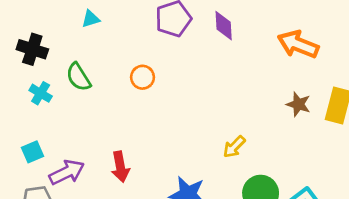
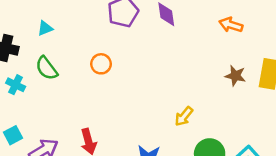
cyan triangle: (91, 19) -> (45, 28), moved
orange arrow: (298, 44) -> (231, 25), size x0.7

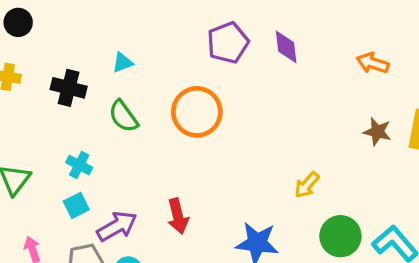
orange circle: (101, 64) -> (197, 112), size x1.8
cyan cross: (16, 85) -> (79, 165), moved

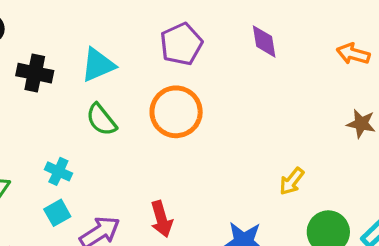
purple pentagon: (228, 43) -> (181, 44), moved
cyan triangle: (122, 63) -> (98, 65), size x1.6
black cross: (69, 88) -> (35, 73), moved

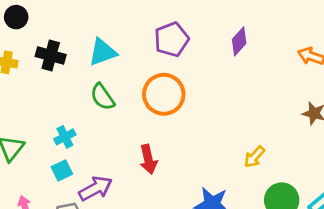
purple diamond: (264, 41) -> (239, 41), turned 48
cyan cross: (58, 171) -> (65, 137), turned 35
red arrow: (161, 219) -> (148, 159), moved

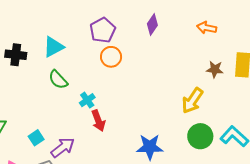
orange circle: (164, 94) -> (111, 57), moved, size x0.7
cyan cross: (65, 137) -> (87, 100), moved
yellow arrow: (254, 157) -> (192, 101), moved, size x1.5

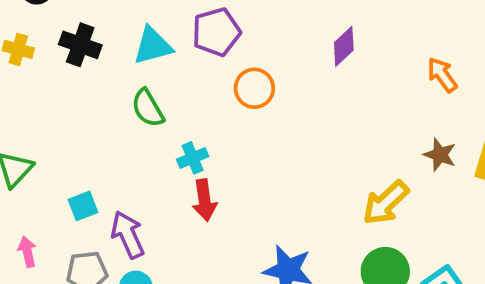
orange arrow: (207, 28) -> (442, 75), turned 30
purple pentagon: (103, 30) -> (216, 32), moved
purple arrow: (63, 147) -> (128, 235), turned -90

